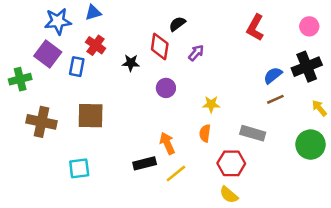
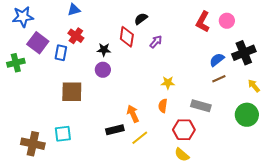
blue star: (58, 21) -> (23, 17), moved
pink circle: (309, 26) -> (227, 21), moved
purple circle: (166, 88) -> (103, 70), moved
brown cross: (41, 122) -> (33, 144), moved

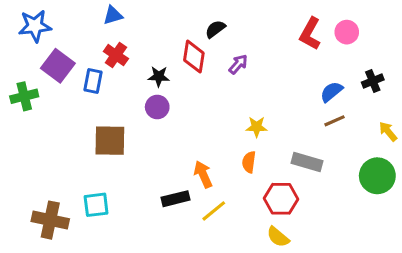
black cross: (244, 53) -> (373, 81), size x0.6

